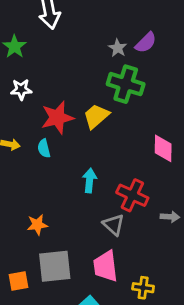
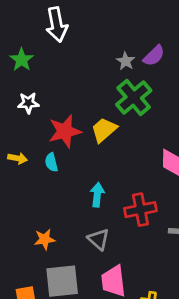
green cross: (126, 84) -> (134, 98), turned 33
red cross: (132, 195) -> (140, 210), turned -36
gray triangle: (114, 225) -> (99, 239), moved

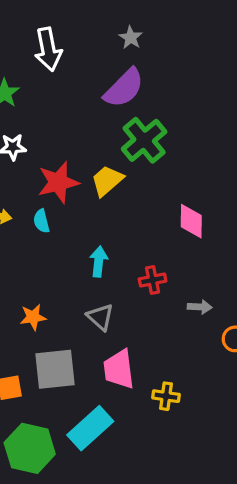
purple semicircle: (154, 56) -> (124, 88), moved, size x1.5
gray star: (126, 61) -> (131, 38), moved
red cross: (140, 210) -> (153, 280), size x0.7

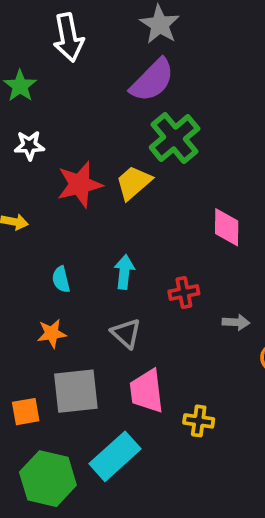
gray star: (131, 38) -> (160, 24), size x1.5
cyan semicircle: (41, 221) -> (61, 279), moved

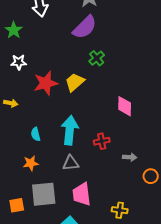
green cross: (175, 138) -> (97, 58), size x0.6
cyan arrow: (124, 272) -> (70, 130), size x1.6
gray triangle: (126, 333) -> (71, 163), turned -48
yellow cross: (199, 421) -> (120, 210), moved

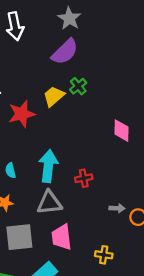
yellow trapezoid: (75, 82) -> (54, 96), moved
pink diamond: (125, 106) -> (121, 131), moved
gray arrow: (130, 157) -> (117, 208), moved
gray triangle: (71, 163) -> (49, 203), size x1.4

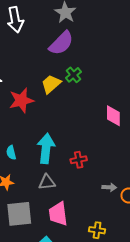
gray triangle: (49, 203) -> (47, 182), size x0.7

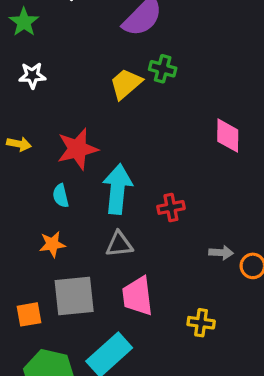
green cross: (74, 75) -> (163, 69), turned -35
red star: (21, 100) -> (77, 149), moved

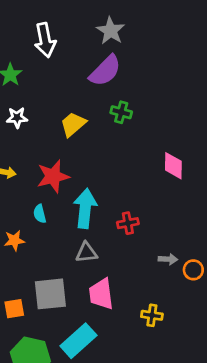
yellow trapezoid: (126, 84) -> (73, 124), moved
orange star: (52, 244) -> (14, 240), moved

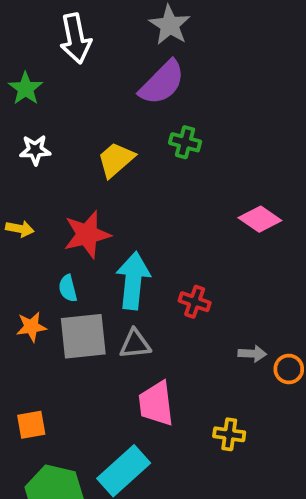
pink diamond: (173, 166) -> (260, 219), turned -56
red cross: (128, 223) -> (195, 302), turned 30
gray square: (50, 294) -> (83, 336), moved

